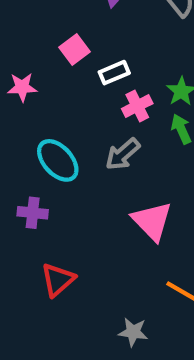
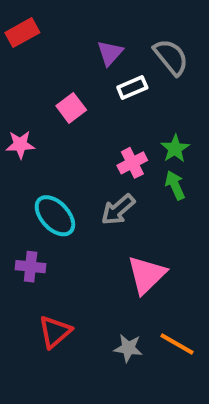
white rectangle: (114, 73) -> (132, 88), moved
pink triangle: (152, 221) -> (147, 275), turned 30
gray star: (133, 332) -> (128, 348), moved

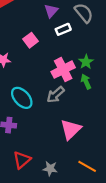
pink cross: (132, 163) -> (63, 70), size x1.5
gray star: (128, 348) -> (50, 169), moved

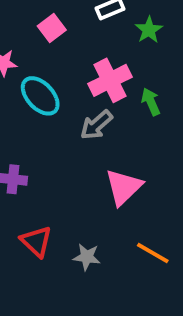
green star: (86, 62) -> (149, 30), moved
cyan ellipse: (22, 98) -> (40, 96), moved
red triangle: (22, 160) -> (36, 241), turned -36

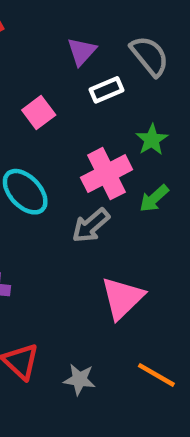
green star: (149, 30) -> (152, 140), moved
green arrow: (151, 102) -> (154, 198), turned -108

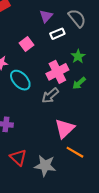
orange line: (156, 375) -> (75, 152), moved
gray star: (79, 379) -> (45, 166), size x1.5

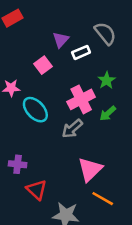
purple triangle: (46, 16) -> (61, 40), moved
red triangle: (18, 157) -> (37, 190), moved

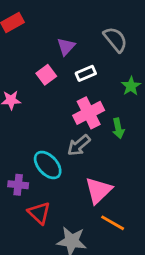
white rectangle: (81, 52) -> (86, 73), moved
green star: (107, 80) -> (131, 86), moved
cyan ellipse: (35, 110) -> (48, 165), moved
green arrow: (108, 113) -> (118, 128), turned -60

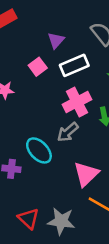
white rectangle: (86, 73) -> (74, 65), size x1.5
red triangle: (39, 213) -> (28, 219), moved

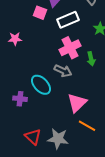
pink square: (38, 67) -> (40, 13), moved, turned -32
gray arrow: (68, 132) -> (63, 71), turned -114

